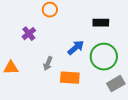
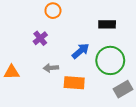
purple cross: (29, 34) -> (40, 38), moved
gray arrow: (48, 64) -> (51, 68), turned 64

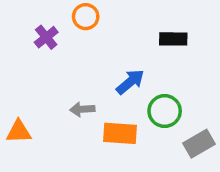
purple cross: (40, 38) -> (46, 37), moved
green circle: (110, 60) -> (165, 111), moved, size x0.7
orange triangle: (12, 72) -> (19, 132), moved

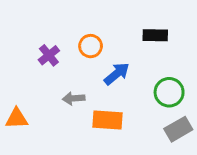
orange circle: (86, 17) -> (91, 46), moved
purple cross: (46, 37) -> (49, 55), moved
green circle: (165, 111) -> (169, 92), moved

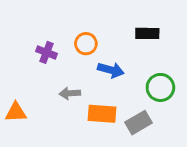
purple cross: (49, 55) -> (46, 52), turned -30
blue arrow: (117, 74) -> (111, 70), turned 55
gray rectangle: (178, 129) -> (139, 123), moved

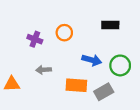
blue arrow: (111, 70) -> (92, 60), moved
gray arrow: (70, 93) -> (44, 70), moved

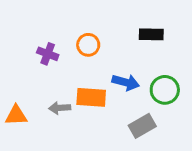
gray arrow: (44, 70) -> (60, 108), moved
orange rectangle: (76, 85) -> (91, 97), moved

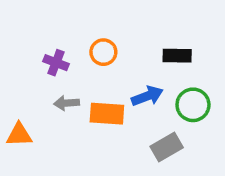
black rectangle: (151, 34) -> (177, 56), moved
blue arrow: (126, 82) -> (147, 96), turned -36
gray arrow: (60, 108) -> (67, 103), moved

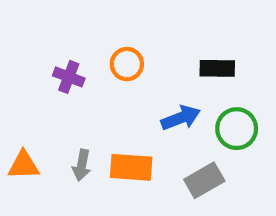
gray arrow: (67, 103) -> (82, 165), moved, turned -75
orange rectangle: (107, 114) -> (131, 167), moved

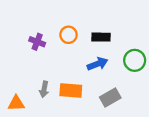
black rectangle: (217, 68) -> (101, 37), moved
green circle: (237, 129) -> (135, 60), moved
orange triangle: (24, 165) -> (16, 103), moved

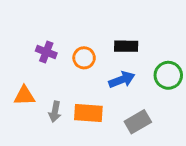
orange circle: (68, 35) -> (84, 58), moved
orange triangle: (16, 103) -> (24, 96), moved

